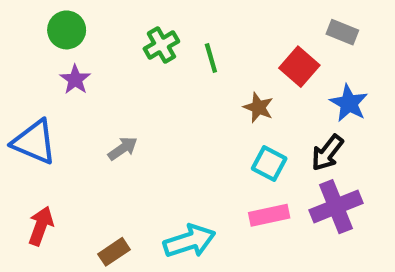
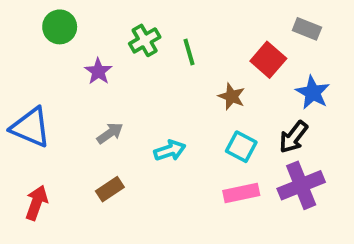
purple star: (75, 79) -> (98, 71), moved
cyan arrow: (189, 241) -> (170, 151), moved, size x0.7
brown rectangle: (114, 252) -> (110, 189), moved

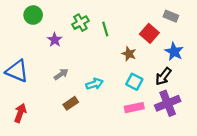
brown rectangle: (110, 189) -> (71, 103), moved

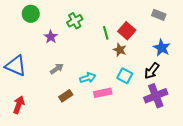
green line: (105, 29) -> (106, 33), moved
red square: (149, 33) -> (127, 31), moved
pink rectangle: (134, 108) -> (103, 93), moved

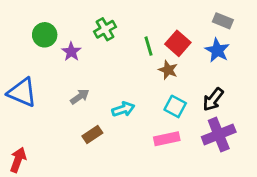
green circle: (31, 14) -> (45, 35), moved
blue star: (162, 48) -> (217, 50), moved
pink rectangle: (103, 93) -> (167, 139), moved
red arrow: (19, 105) -> (18, 160), moved

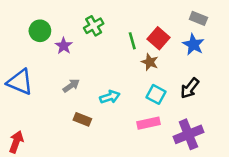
brown rectangle: (92, 134) -> (82, 119), turned 56
purple cross: (219, 134) -> (188, 134), moved

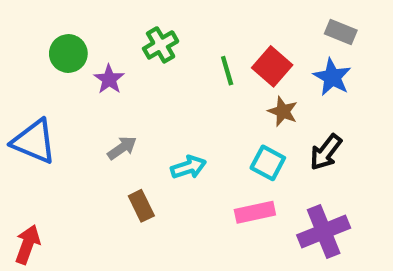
brown star: (150, 62) -> (283, 111), moved
brown rectangle: (82, 119) -> (141, 206), turned 42

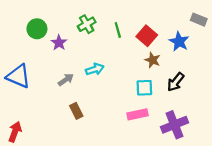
gray rectangle: (341, 32) -> (199, 20), moved
green line: (227, 71) -> (118, 30), moved
cyan square: (268, 163) -> (144, 88), turned -30
cyan arrow: (188, 167) -> (95, 69), moved

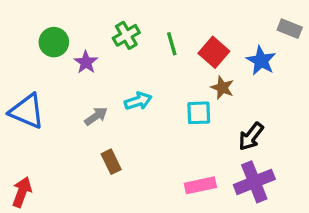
black arrow: (176, 82) -> (251, 136), moved
cyan square: (144, 88) -> (199, 113), moved
pink rectangle: (137, 114) -> (200, 185), moved

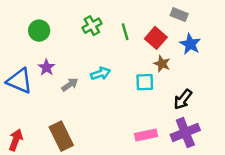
gray rectangle: (290, 29) -> (179, 15), moved
purple star: (86, 62) -> (46, 67), moved
brown rectangle: (111, 162) -> (61, 136), moved, size x1.6

